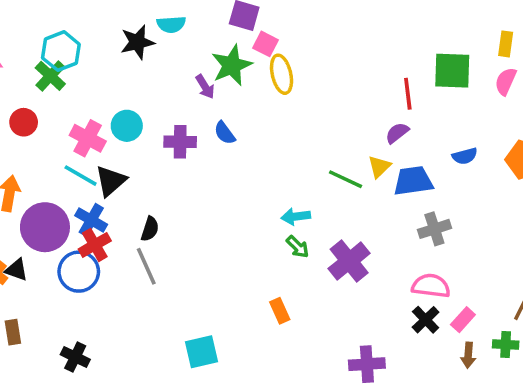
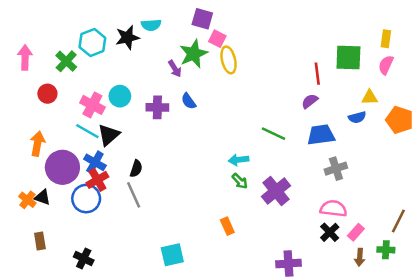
cyan hexagon: (61, 51) -> (92, 42), moved
yellow triangle: (379, 167) -> (370, 97), moved, turned 42

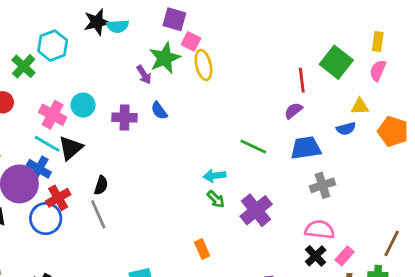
black star: (127, 37) -> (97, 22), moved
green square: (348, 57) -> (336, 62), turned 36
blue cross: (95, 162) -> (39, 169), moved

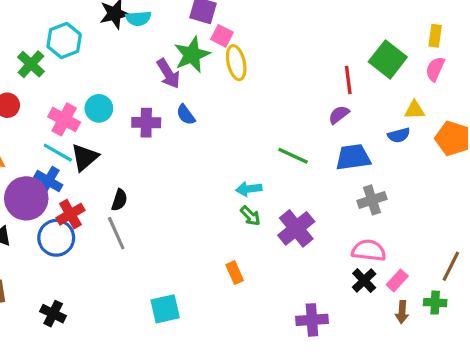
purple arrow: (144, 75) -> (168, 74), size x1.4

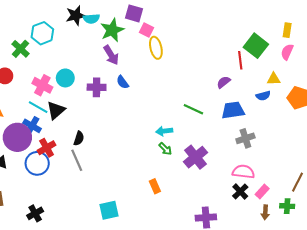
green star: (192, 55) -> (112, 30), moved
red line: (348, 80) -> (240, 60), moved
black cross: (53, 314) -> (35, 213), turned 35

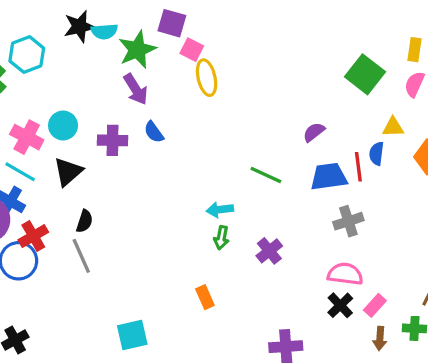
red line: (240, 60) -> (358, 167), moved
blue semicircle: (263, 96) -> (377, 154), turned 112
black triangle: (56, 110) -> (68, 172), moved
green arrow: (165, 149) -> (221, 238), turned 56
purple cross: (195, 157) -> (269, 251), size x0.7

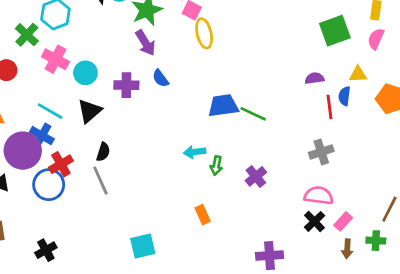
green square: (365, 74) -> (335, 31), turned 32
purple semicircle: (314, 132) -> (314, 78), moved, turned 30
pink cross: (27, 137) -> (55, 59), moved
blue trapezoid: (329, 177) -> (223, 106), moved
cyan arrow: (220, 210) -> (195, 152), moved

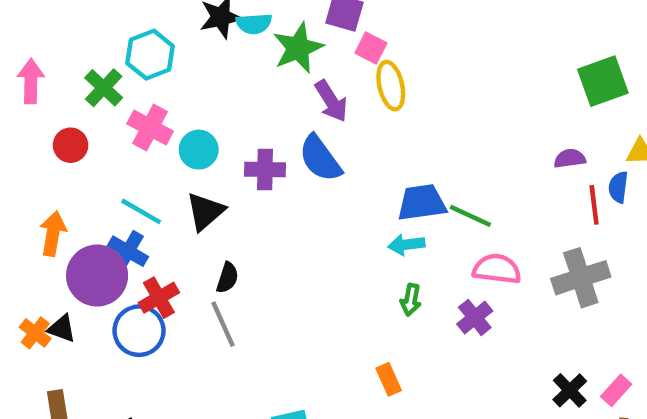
purple arrow: (145, 43) -> (331, 101), moved
blue semicircle: (160, 78) -> (320, 158), size x1.6
cyan arrow: (195, 152) -> (406, 245), moved
gray cross: (321, 152) -> (581, 278), size x1.4
pink semicircle: (319, 196) -> (497, 269), moved

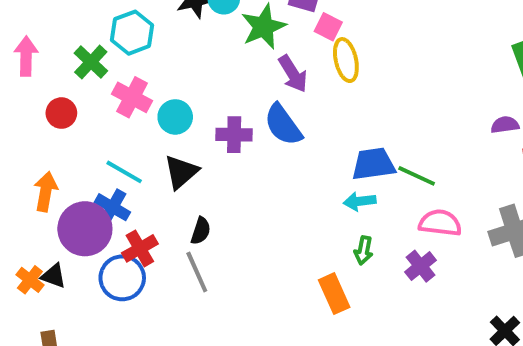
orange rectangle: (389, 379) -> (334, 294), moved, size x1.4

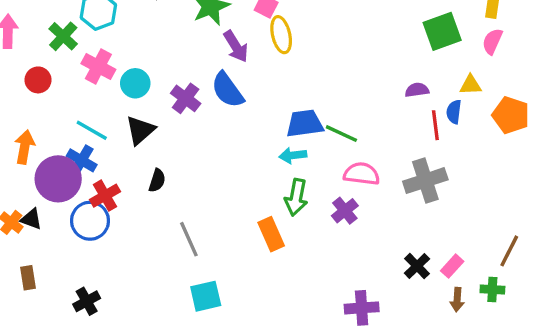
purple cross: (234, 135) -> (186, 98), turned 36
green arrow: (364, 250) -> (296, 197), size x1.5
gray line: (197, 272) -> (189, 239), moved

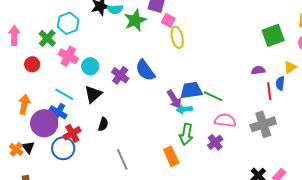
purple arrow: (236, 46) -> (174, 99), moved
yellow triangle: (471, 85) -> (290, 67), turned -32
black triangle: (31, 219) -> (28, 147), turned 32

